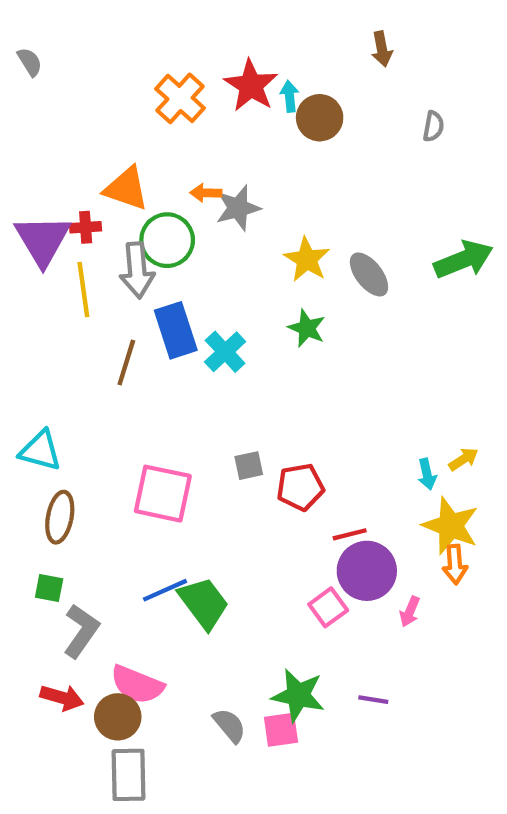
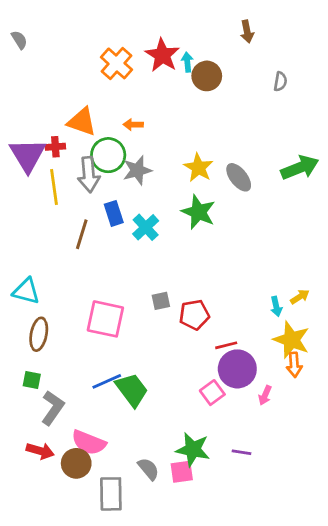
gray star: (238, 208) -> (137, 170), moved
green star: (307, 328) -> (198, 212), size x1.4
blue rectangle: (176, 330) -> (114, 213), size x0.7
gray rectangle: (128, 775) -> (111, 494), moved

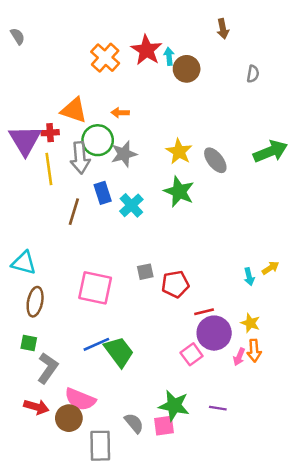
yellow star: (291, 340) -> (250, 323), moved, size x0.6
orange arrow: (294, 365) -> (254, 351), moved

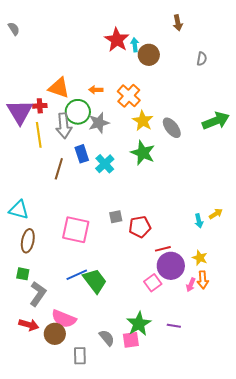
orange cross: (105, 58) -> (129, 96), moved
green star: (174, 406) -> (139, 324), turned 30
gray rectangle: (100, 446) -> (80, 356), size x0.7

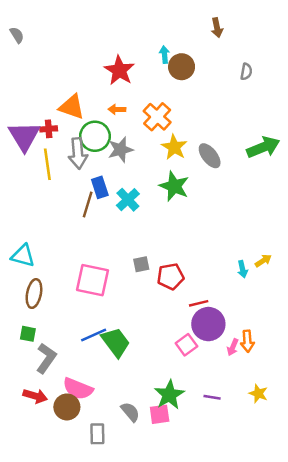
red star: (117, 40) -> (119, 70), moved
brown line: (59, 169) -> (88, 205), moved
yellow star: (200, 258) -> (258, 394), moved

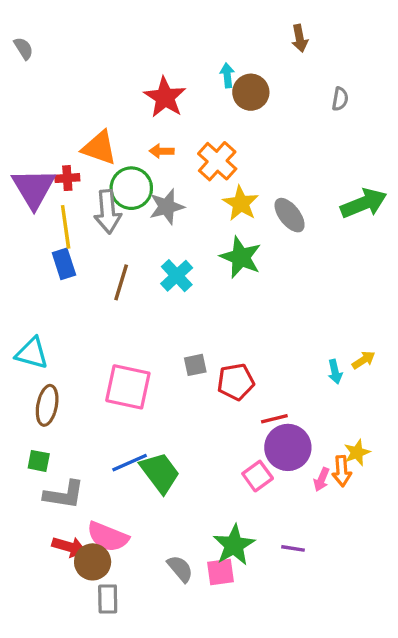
blue rectangle: (100, 187) -> (64, 264), moved
gray L-shape: (46, 358) -> (64, 495), turned 64
yellow star: (258, 394) -> (357, 453), moved, turned 30
red arrow: (35, 396) -> (69, 547), moved
gray rectangle: (97, 434) -> (108, 599), moved

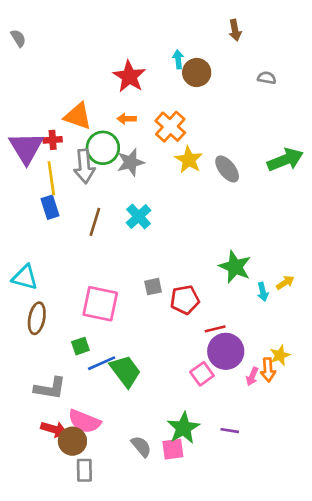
gray semicircle: (340, 99) -> (267, 78), turned -90
green star: (241, 257) -> (235, 267), moved
green square: (39, 461) -> (80, 346), moved, turned -30

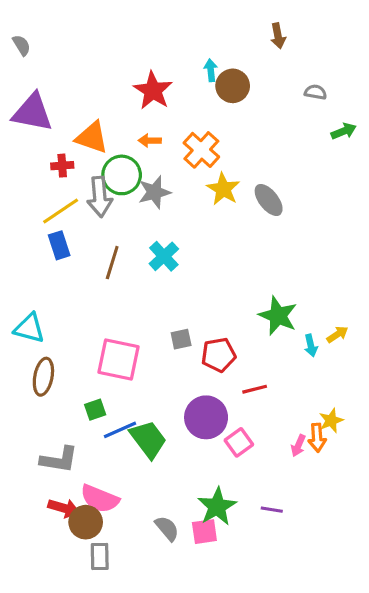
purple triangle: (26, 148) -> (32, 112), moved, turned -48
green arrow: (285, 160) -> (344, 131), moved, size x0.6
yellow line: (51, 178) -> (61, 211), turned 64
purple circle: (226, 351) -> (206, 417), moved

